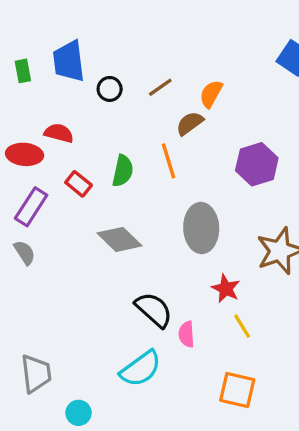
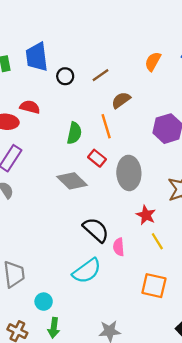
orange semicircle: (211, 94) -> (153, 61), moved
red rectangle: (79, 184) -> (97, 158), moved

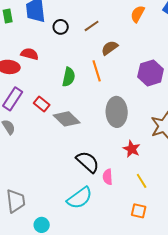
red rectangle: (97, 158) -> (42, 104), moved
yellow line: (157, 241) -> (142, 181), moved
orange square: (154, 286) -> (139, 211), size x0.7

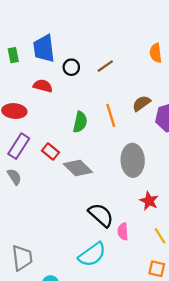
orange semicircle: (138, 14) -> (156, 53), turned -36
brown semicircle: (110, 48) -> (141, 103), moved
red semicircle: (30, 54) -> (43, 86), moved

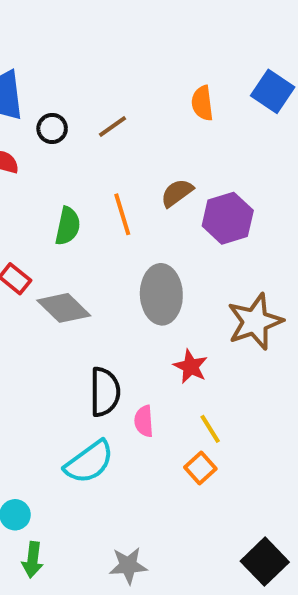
black semicircle: (101, 215) -> (105, 392), turned 48
orange square: (157, 269) -> (200, 468), moved, turned 35

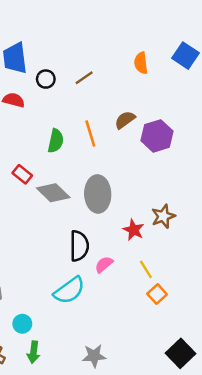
gray ellipse: (161, 294) -> (98, 194), moved
brown star: (255, 322) -> (163, 216), moved, size x0.7
pink semicircle: (144, 421) -> (104, 264), turned 54
orange square: (200, 468) -> (157, 294), moved

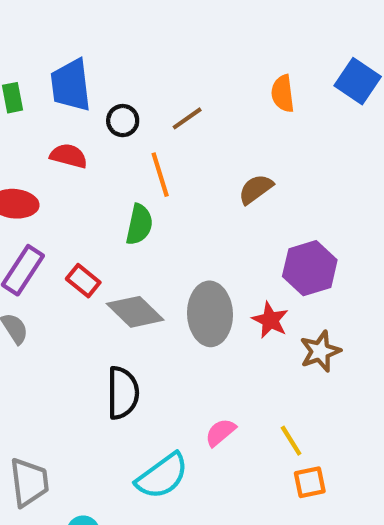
orange line: (90, 133) -> (160, 175), moved
purple hexagon: (157, 136) -> (310, 268), moved
red star: (134, 230) -> (270, 320), moved
black semicircle: (79, 246) -> (123, 393), moved
orange square: (157, 294) -> (310, 482), turned 30

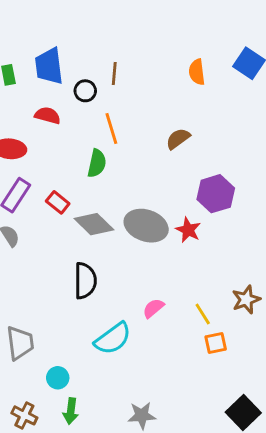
brown line: (187, 118) -> (114, 73), moved, turned -50
gray ellipse: (210, 314) -> (146, 226), turned -69
brown star: (320, 351) -> (246, 300), moved

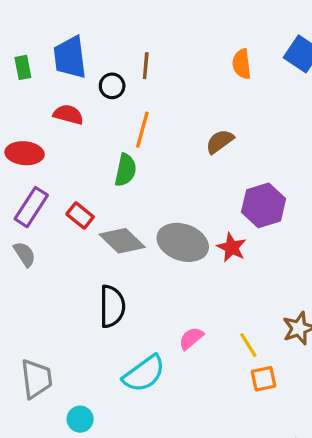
orange line: (111, 129) -> (142, 130), turned 32

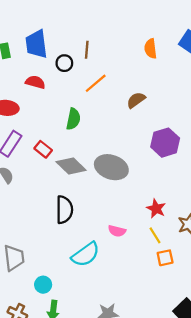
orange line: (142, 130) -> (96, 83), moved, turned 35
red star: (232, 247) -> (156, 209), moved
pink semicircle: (191, 338) -> (117, 231), turned -126

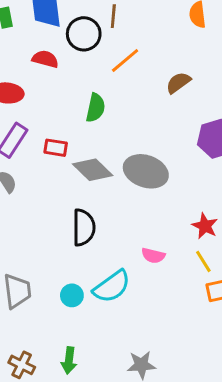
black circle: (64, 63) -> (84, 34), size x1.5
red rectangle: (43, 149) -> (56, 148), turned -30
cyan circle: (43, 285) -> (72, 295), moved

